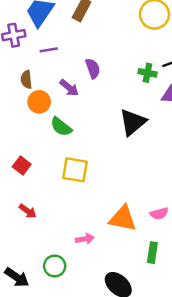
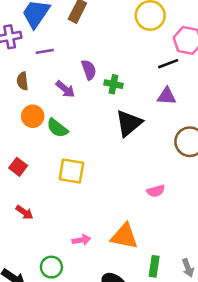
green cross: (147, 73) -> (113, 84), moved
orange circle: (39, 102) -> (33, 116), moved
pink semicircle: (159, 214) -> (156, 191), moved
orange triangle: (123, 218) -> (124, 236), moved
green rectangle: (152, 253) -> (154, 266), moved

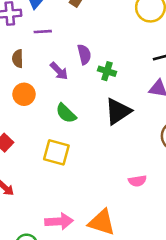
green semicircle: (57, 128) -> (66, 113), moved
pink arrow: (81, 240) -> (59, 221), size x1.5

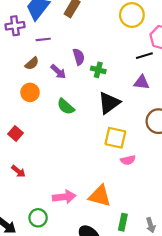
brown semicircle: (18, 59) -> (32, 63), moved, turned -128
yellow square: (56, 152) -> (115, 138), moved

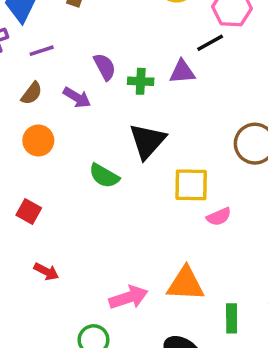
purple triangle: (142, 82) -> (182, 72), moved
black triangle: (109, 103) -> (147, 141), moved
green semicircle: (66, 107) -> (104, 176), moved

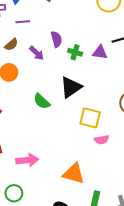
pink arrow: (129, 297) -> (27, 160), moved

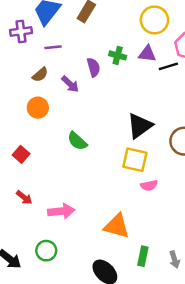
green cross: (75, 52) -> (118, 55), moved
purple triangle: (100, 52) -> (147, 54), moved
black triangle: (71, 87) -> (140, 126), moved

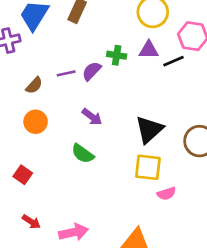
purple line: (53, 47) -> (66, 73), moved
purple semicircle: (93, 67) -> (92, 71), turned -114
purple arrow: (70, 84) -> (92, 117), moved

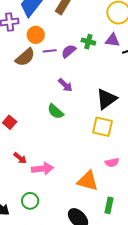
brown semicircle: (34, 85) -> (25, 57), size x1.5
orange circle: (36, 122) -> (36, 35), moved
pink semicircle: (166, 194) -> (112, 162), moved
red arrow: (31, 222) -> (20, 158), moved

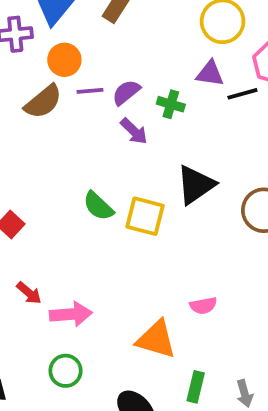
green cross: (88, 42) -> (171, 104), moved
purple arrow: (65, 85) -> (134, 131), moved
yellow square: (102, 127) -> (145, 216), moved
green circle: (30, 201) -> (66, 371), moved

